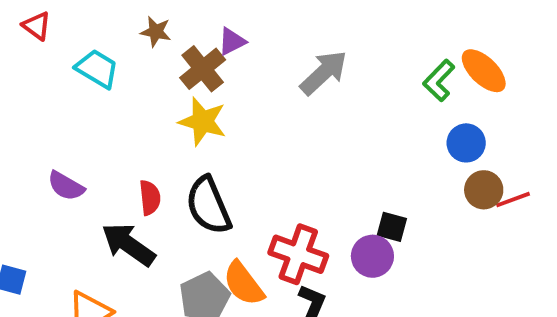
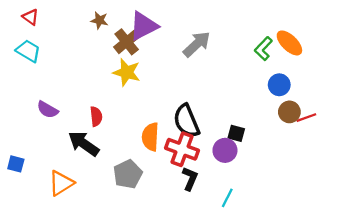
purple triangle: (232, 41) -> (144, 26), size x1.8
cyan trapezoid: (97, 69) -> (28, 51), moved
black semicircle: (208, 205) -> (187, 121), moved
orange semicircle: (244, 284) -> (150, 137), moved, turned 40

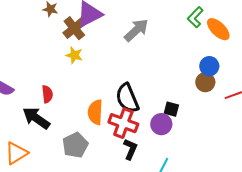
green L-shape: (263, 49) -> (195, 17), moved
yellow star: (127, 72) -> (74, 55), size x0.7
brown circle: (289, 112) -> (205, 82), moved

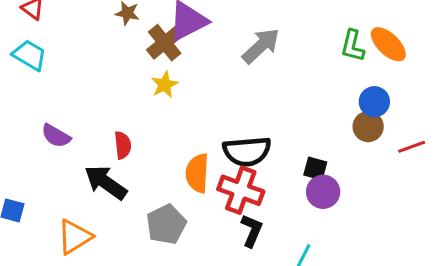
green L-shape: (195, 17) -> (353, 46), moved, turned -30
yellow star: (74, 55) -> (165, 85), turned 30
black semicircle: (127, 98) -> (247, 151), turned -72
purple circle: (161, 124) -> (323, 192), moved

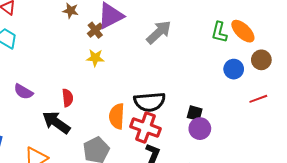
brown cross: (165, 43) -> (95, 30), size x0.7
yellow star: (165, 85) -> (95, 58), turned 30
brown circle: (368, 127) -> (261, 60), moved

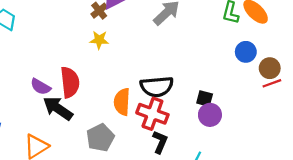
brown circle: (261, 60) -> (270, 68), moved
purple semicircle: (23, 92) -> (41, 87), moved
red semicircle: (68, 98) -> (70, 82), size x1.6

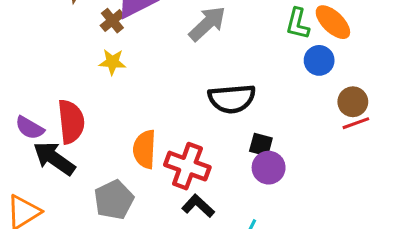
blue circle: (246, 52) -> (319, 60), moved
black semicircle: (157, 87) -> (232, 99), moved
black L-shape: (160, 142) -> (198, 206), turned -70

